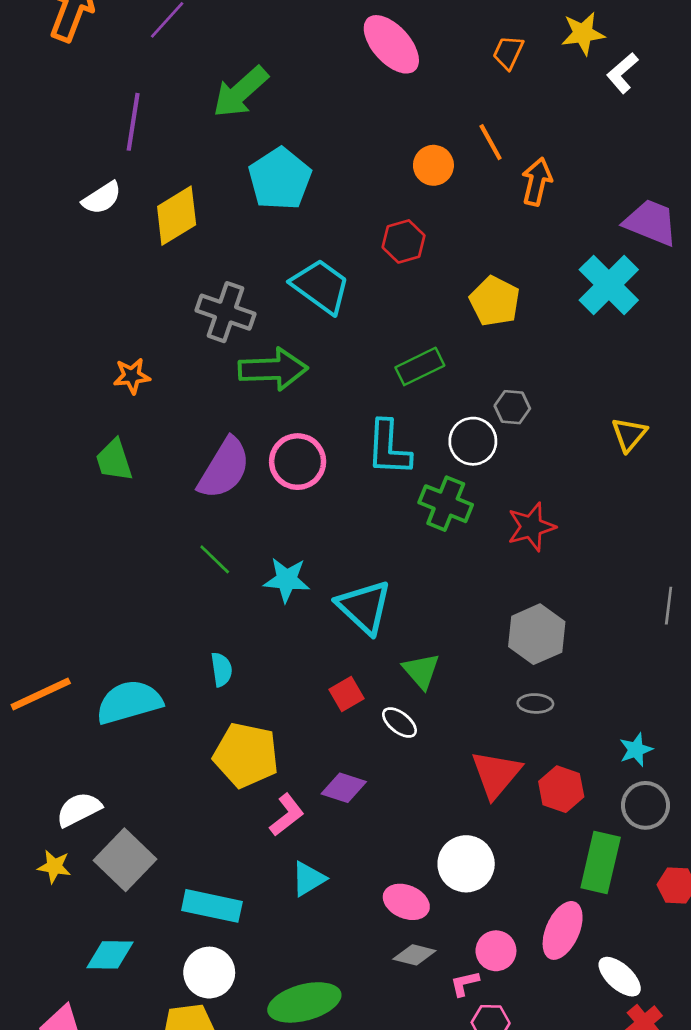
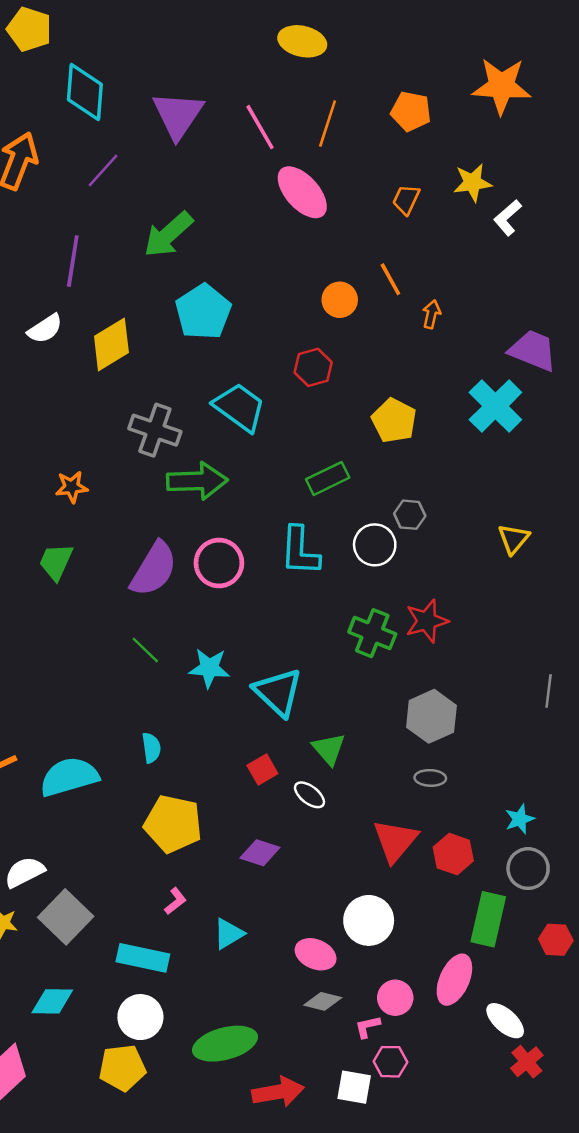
orange arrow: (537, 182) -> (431, 314), size x0.7
green trapezoid: (114, 460) -> (56, 562), turned 42
green cross: (446, 504) -> (372, 633), moved
pink L-shape: (287, 815) -> (175, 901), moved, size x0.7

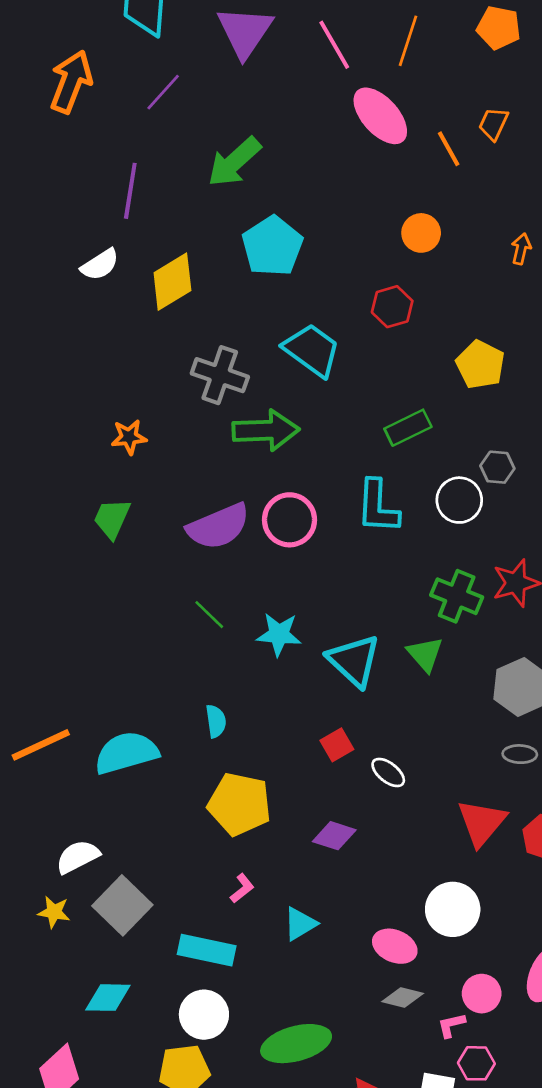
orange line: (390, 279) -> (449, 149), moved
purple semicircle: (154, 569) -> (218, 526), turned 36
green triangle: (329, 749) -> (425, 654), moved

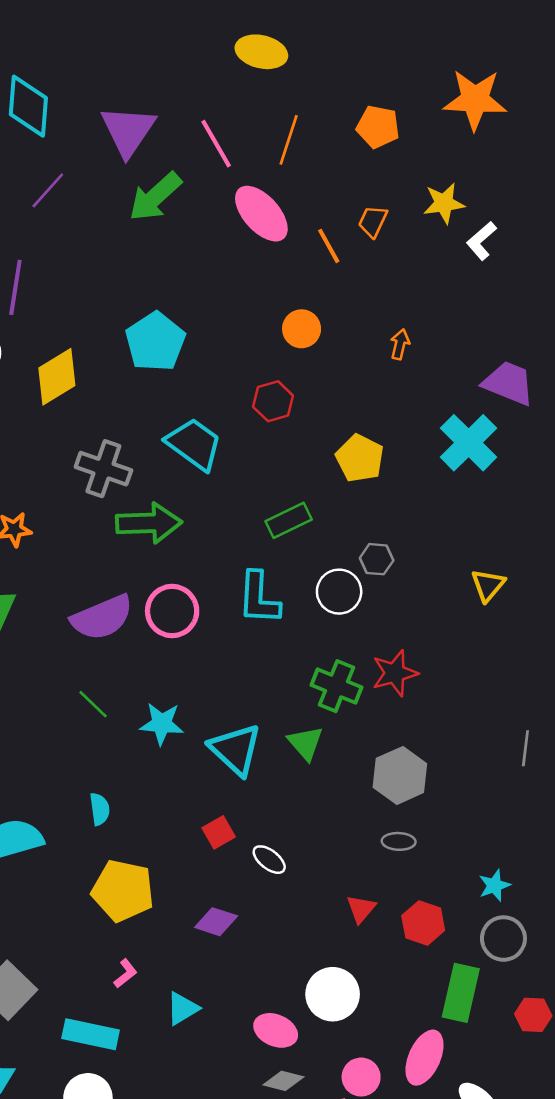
green arrow: (234, 162) -> (155, 197), moved
red triangle: (482, 822) -> (361, 909), size x0.6

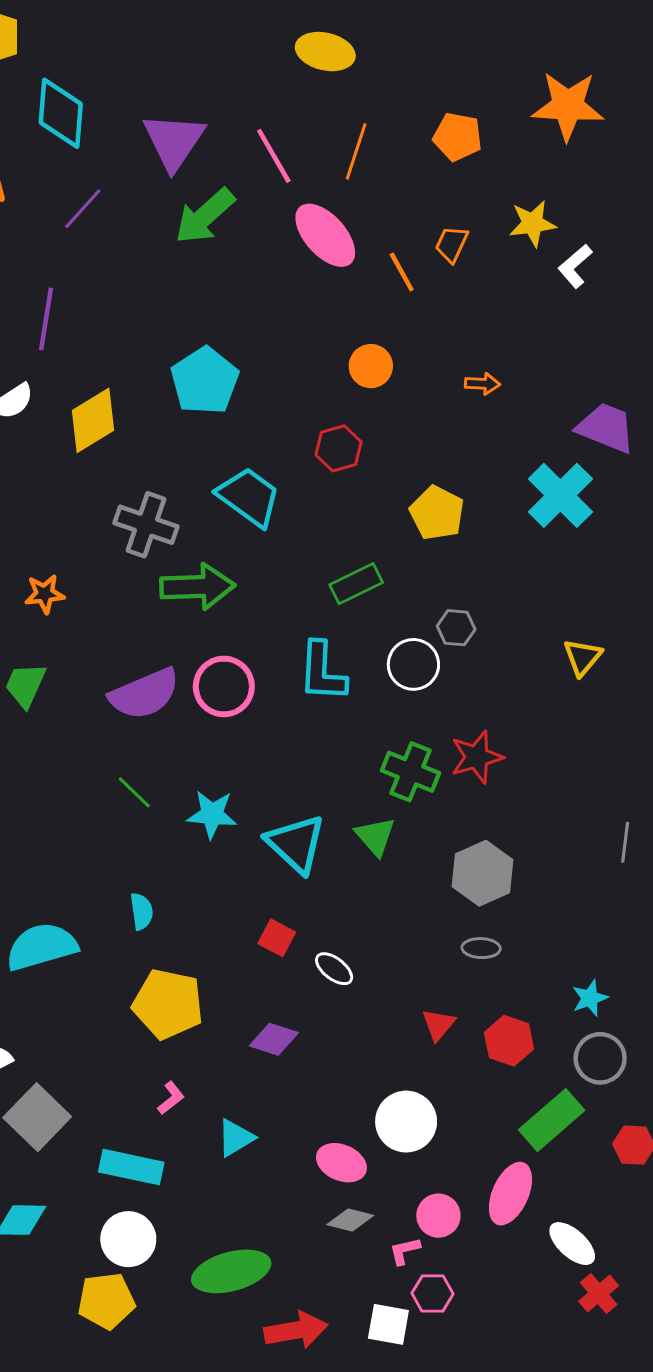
orange arrow: (400, 344) -> (483, 384), turned 80
red square: (219, 832) -> (277, 938), turned -32
green rectangle: (461, 993) -> (552, 1120), turned 36

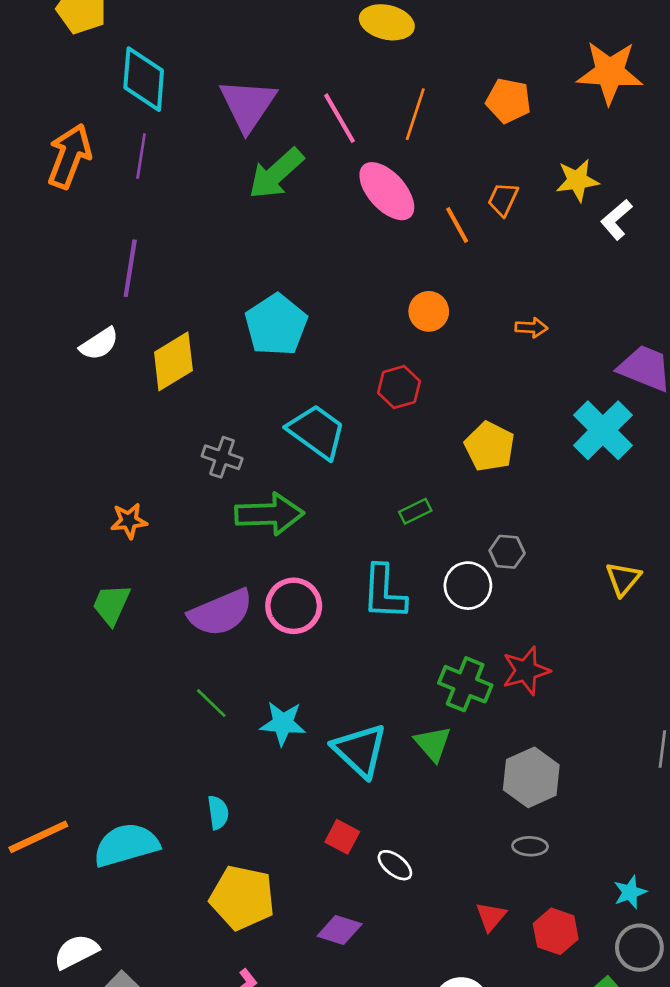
purple line: (83, 209) -> (141, 156), moved, turned -33
gray cross: (146, 525) -> (222, 457), size x0.7
green rectangle: (356, 584) -> (415, 511), size x0.7

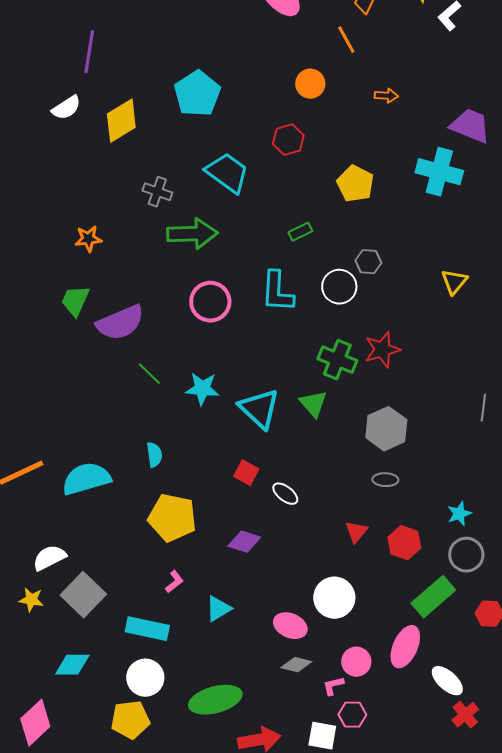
orange line: (457, 225) -> (346, 40), moved
cyan cross: (603, 430) -> (439, 172), turned -30
purple semicircle: (221, 613) -> (120, 323), moved

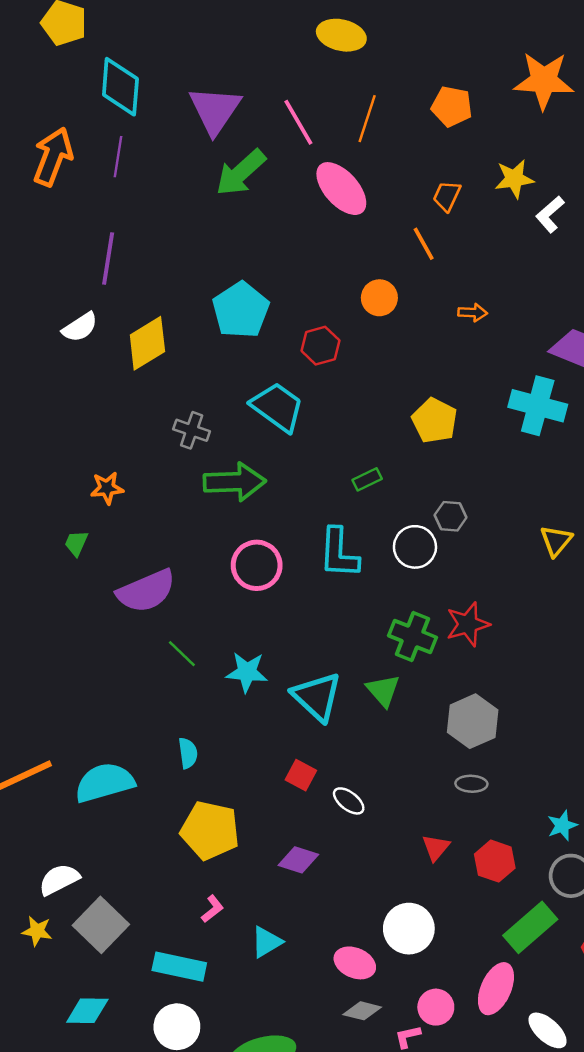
red hexagon: (288, 140) -> (320, 346), moved
green trapezoid: (75, 301) -> (76, 543), moved, size x0.7

